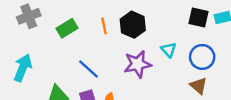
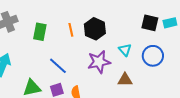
green rectangle: (67, 28) -> (40, 32), turned -48
brown triangle: (199, 86) -> (125, 80), moved, turned -42

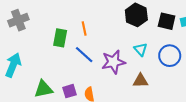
black hexagon: (95, 29) -> (136, 15), moved
green rectangle: (40, 32) -> (60, 38), moved
blue line: (58, 66) -> (84, 55), moved

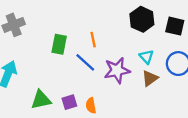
orange line: (84, 28) -> (93, 40), moved
brown triangle: (140, 81) -> (150, 78), moved, turned -35

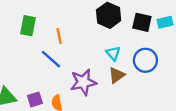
green rectangle: (59, 44) -> (28, 26), moved
purple star: (117, 70) -> (83, 82), moved

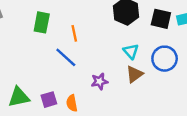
purple star: (83, 82) -> (100, 81), size x0.6

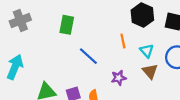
orange line: (74, 33) -> (123, 41), moved
brown triangle: (134, 74) -> (150, 71), turned -35

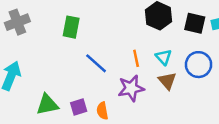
orange line: (123, 41) -> (136, 58), moved
purple star: (119, 78) -> (131, 88), size x1.5

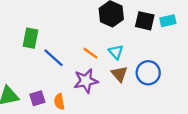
green rectangle: (71, 27) -> (30, 38), moved
orange line: (136, 58) -> (90, 53), turned -42
blue circle: (199, 65) -> (148, 73), moved

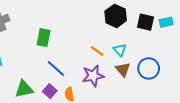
blue line: (54, 58) -> (56, 68), moved
purple square: (37, 98) -> (50, 91), turned -32

